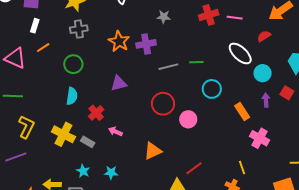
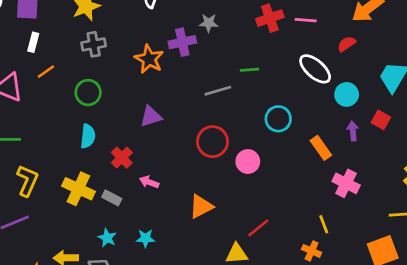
purple cross: (146, 44) -> (182, 42), moved
green line: (196, 62) -> (250, 70), moved

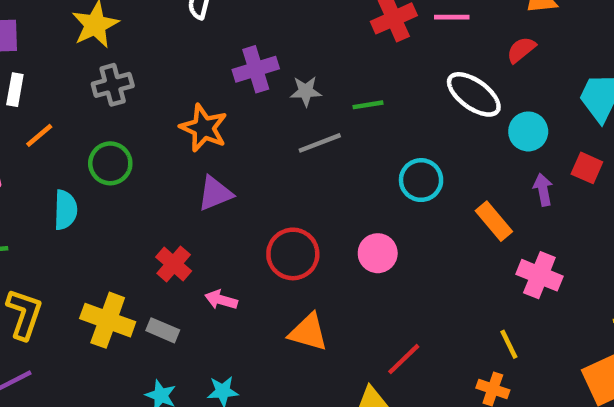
gray star: (209, 23) -> (306, 91), moved
orange star: (149, 59) -> (204, 128), moved
cyan semicircle: (88, 136) -> (65, 210), moved
red circle: (212, 142) -> (293, 254), moved
orange triangle: (201, 207) -> (308, 332), turned 48

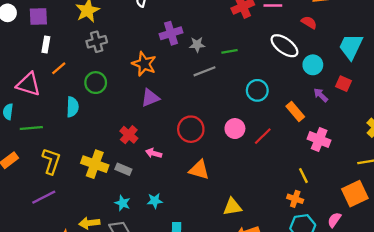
red semicircle: (521, 50) -> (309, 22), turned 70
purple arrow: (543, 190) -> (321, 95), turned -35
red line: (404, 359) -> (263, 136), moved

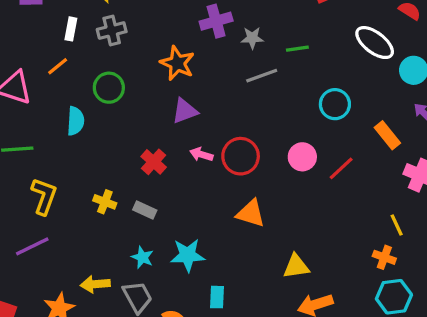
white rectangle: (46, 44) -> (71, 29), moved
pink arrow: (154, 153) -> (201, 154), moved
yellow cross: (95, 164) -> (105, 202), size x0.6
cyan star: (155, 201) -> (188, 255), size x1.5

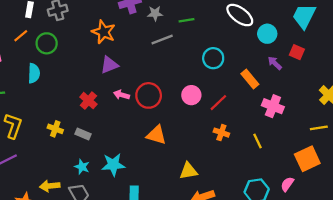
green circle: (109, 88) -> (47, 43), moved
orange cross: (384, 257) -> (221, 133), moved

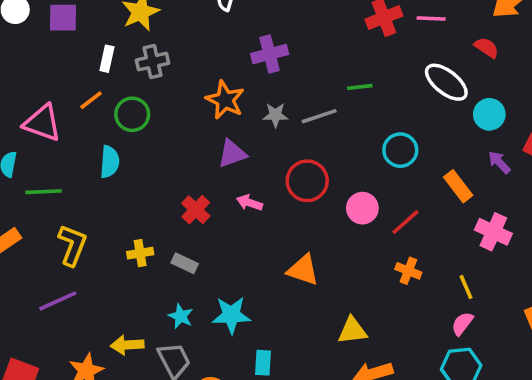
gray star: (155, 13) -> (275, 115), moved
red circle: (149, 95) -> (307, 181), moved
yellow cross: (55, 129) -> (140, 253), turned -32
pink semicircle: (287, 184) -> (462, 324), moved

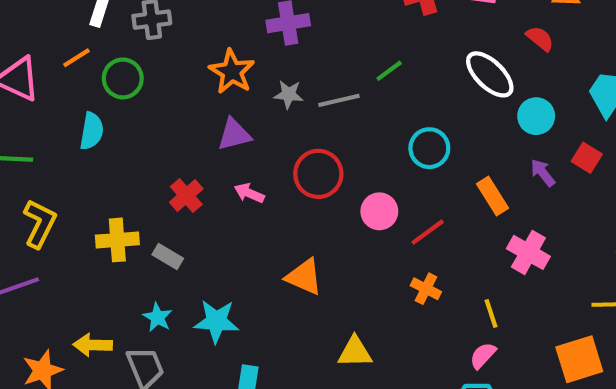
green line: (360, 87) -> (389, 71), turned -35
yellow cross: (140, 253) -> (117, 240), size x1.4

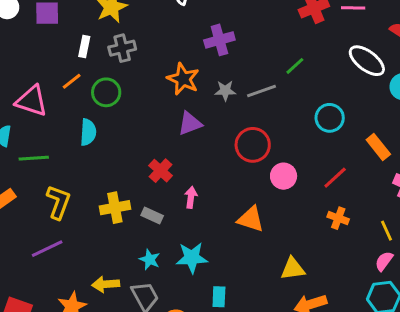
pink arrow: (249, 193) -> (191, 197), moved, turned 80
pink circle: (379, 211) -> (284, 176), moved

